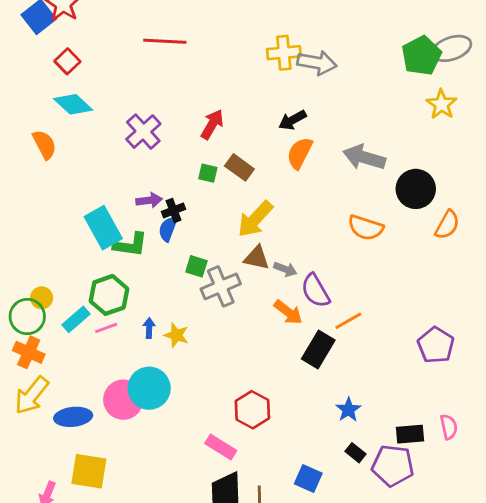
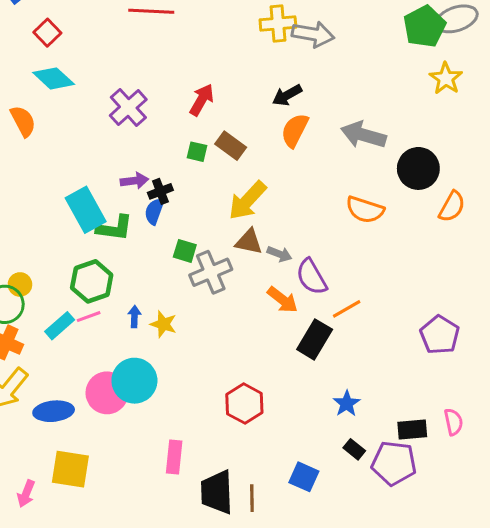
cyan rectangle: (76, 319) -> (60, 326), moved
pink rectangle: (221, 447) -> (174, 457), moved, turned 64

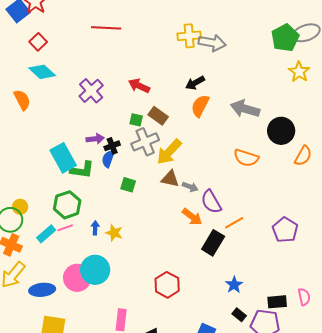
red arrow: (202, 100) -> (139, 86), turned -95
gray cross: (211, 272) -> (145, 142), moved
purple pentagon: (440, 335) -> (285, 230), moved

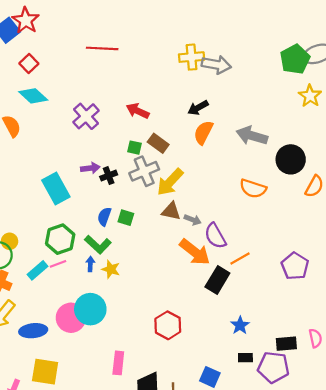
blue semicircle: (108, 159) -> (104, 216), moved
green L-shape: (82, 170) -> (98, 245), moved, turned 35
orange arrow: (192, 217) -> (195, 252), size x1.4
black rectangle: (239, 315) -> (245, 358), turned -40

